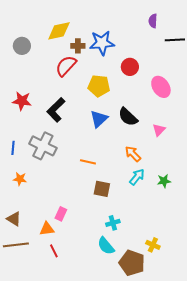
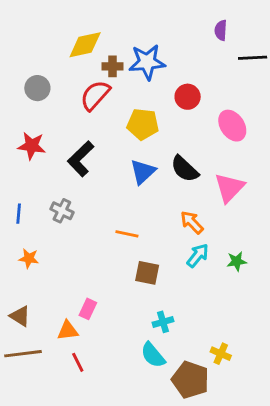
gray circle: (22, 46) -> (37, 88), moved
pink triangle: (159, 130) -> (229, 188), size x1.6
gray cross: (43, 146) -> (62, 211), size x0.6

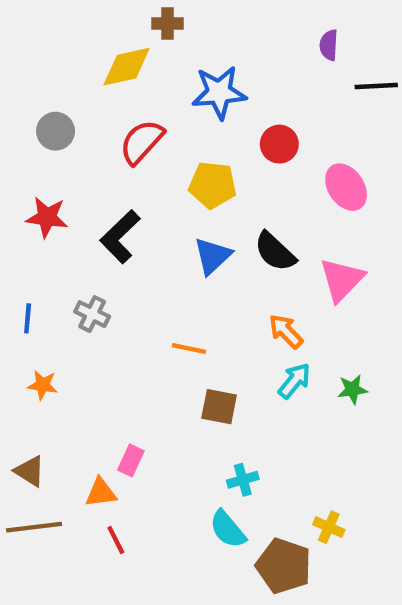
brown cross: (112, 66) -> (167, 24), moved

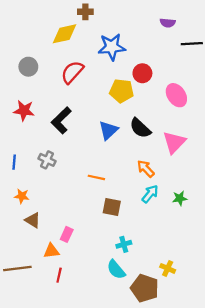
purple semicircle: (329, 45) -> (168, 23), turned -88
yellow pentagon: (213, 185) -> (122, 91), moved
brown triangle: (30, 471) -> (33, 220), moved
red line: (116, 540) -> (59, 275), turned 40

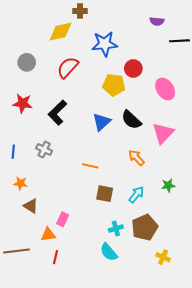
cyan arrow: (150, 194) -> (136, 195), moved
yellow cross: (168, 268) -> (163, 257), moved
brown pentagon: (145, 288) -> (145, 227), moved, turned 30

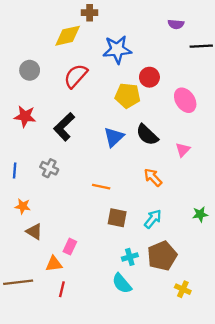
pink triangle: (163, 133) -> (183, 150), size x0.6
green star: (168, 185) -> (200, 214), moved

